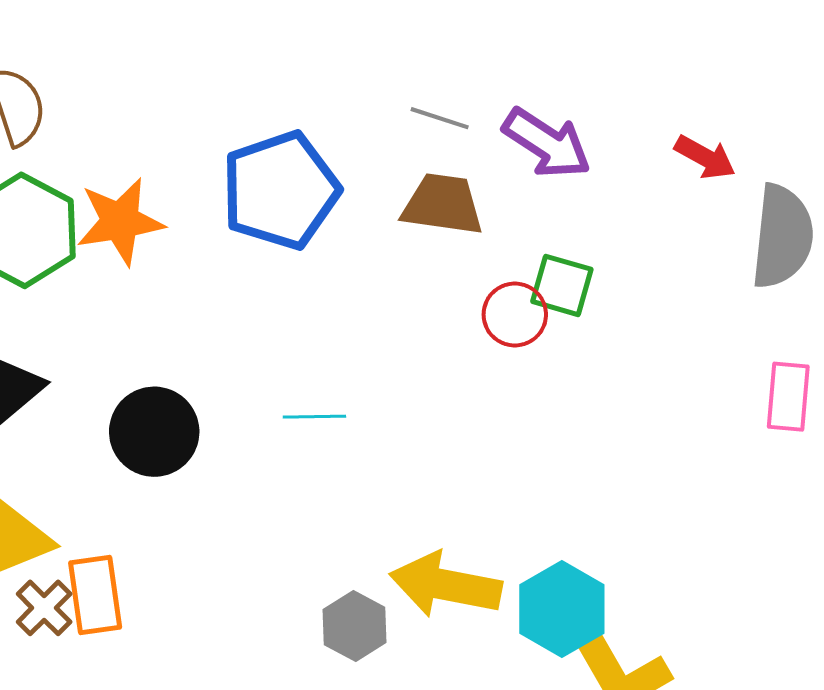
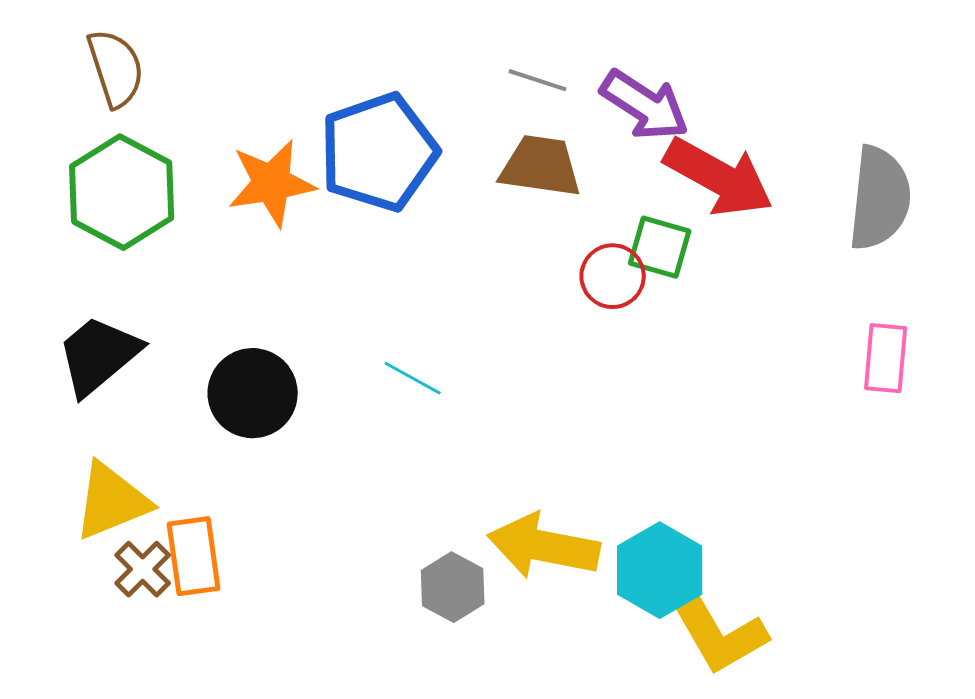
red arrow: (705, 157) -> (719, 177), moved, size x1.8
orange star: (120, 221) -> (272, 183), moved
cyan line: (314, 417) -> (413, 378), turned 30

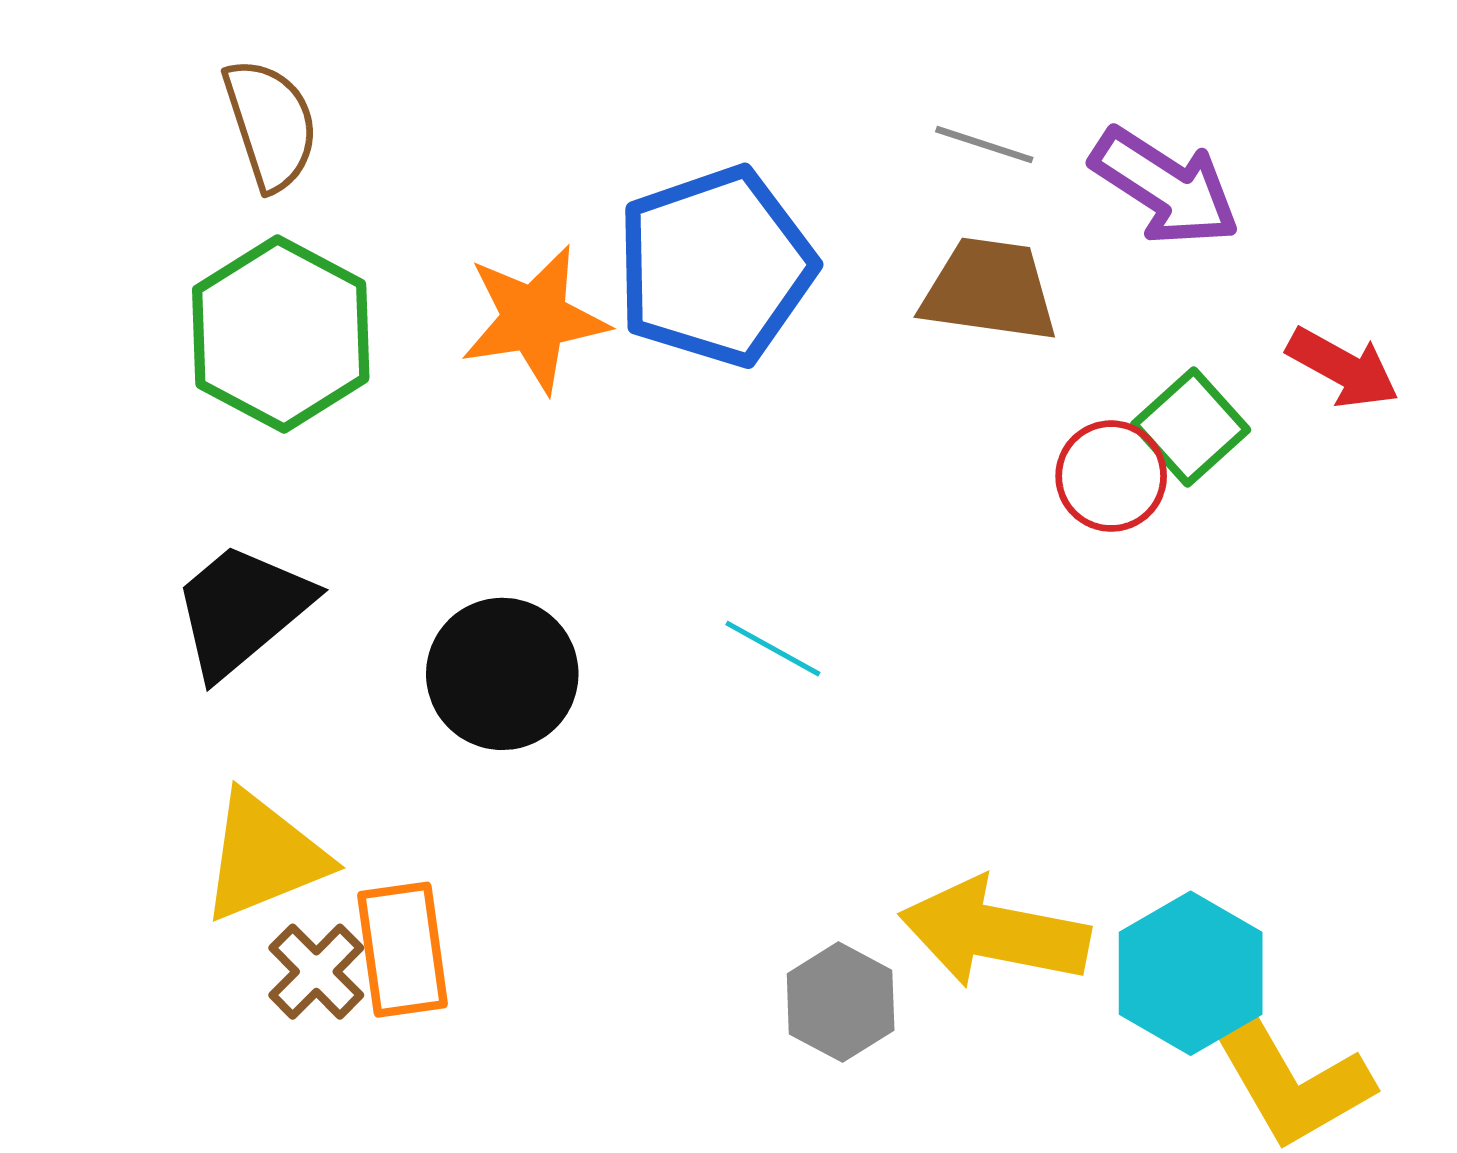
red arrow: (719, 177) -> (1343, 368), moved, size x0.6
green square: (660, 247) -> (1191, 427), turned 32

